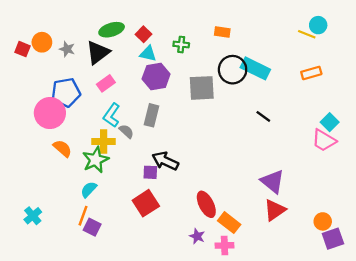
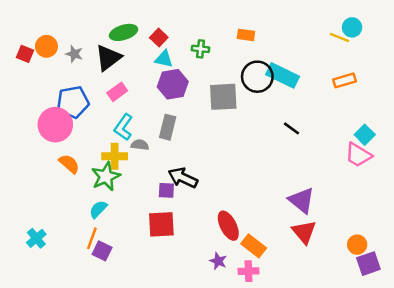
gray semicircle: (126, 131) -> (140, 145), turned -35
red square: (146, 203) -> (161, 224), turned 30
red triangle: (275, 210) -> (304, 232), turned -35

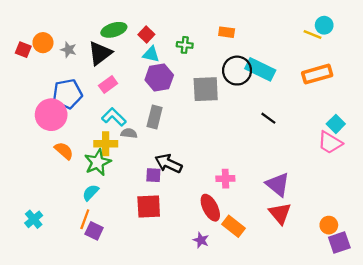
orange rectangle: (344, 80) -> (317, 74), size x1.4
cyan L-shape: (123, 127) -> (114, 117), turned 100
pink cross: (248, 271) -> (225, 179), moved

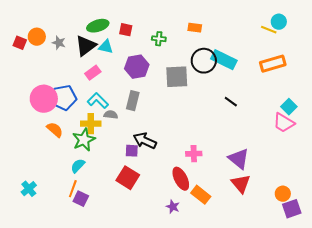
red square: (146, 35) -> (126, 30), turned -32
cyan triangle: (151, 54) -> (106, 47), moved
blue pentagon: (67, 94) -> (64, 98), moved
red square: (149, 206) -> (128, 178), turned 35

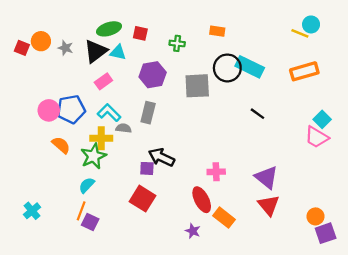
pink circle: (44, 99) -> (49, 110), size x0.7

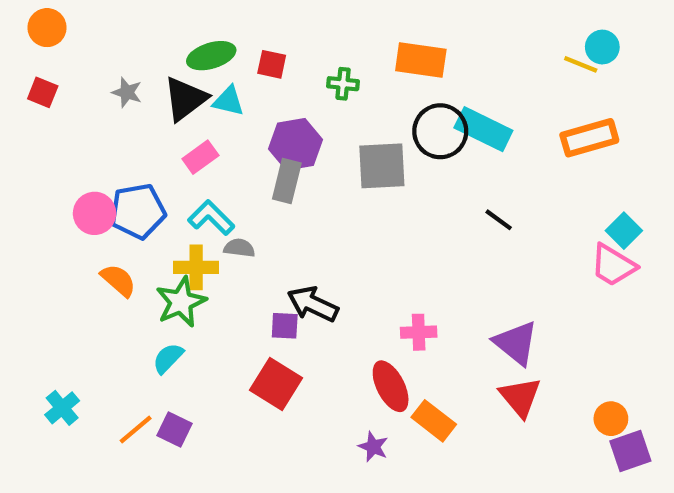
orange rectangle: (217, 31) -> (421, 60), size x1.6
orange circle: (41, 41) -> (47, 28), moved
gray rectangle: (148, 113) -> (287, 181), moved
orange line: (81, 211) -> (136, 429), moved, turned 30

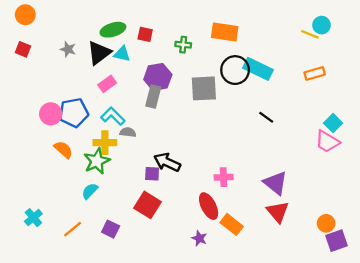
orange rectangle: (589, 138) -> (315, 73), size x0.7
purple square: (174, 429) -> (111, 229), moved

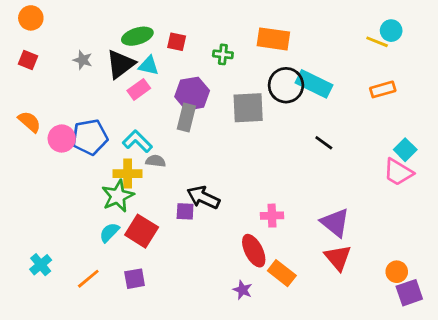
pink rectangle: (107, 84) -> (139, 89), moved
orange semicircle: (63, 150) -> (29, 122), moved
red square: (147, 205) -> (142, 231), moved
purple square: (111, 229) -> (135, 279), turned -36

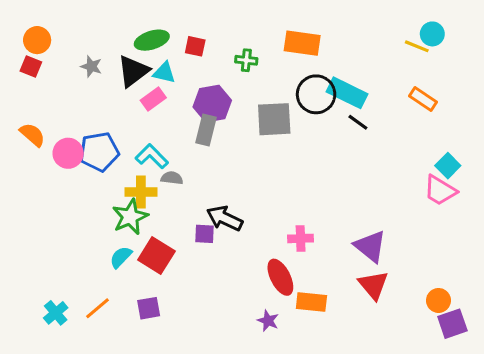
orange circle: (31, 18) -> (37, 40), moved
orange rectangle: (383, 89) -> (423, 99), turned 50
black line: (324, 143) -> (358, 122), moved
cyan cross: (41, 265) -> (56, 313), moved
orange rectangle: (282, 273) -> (311, 302), turned -32

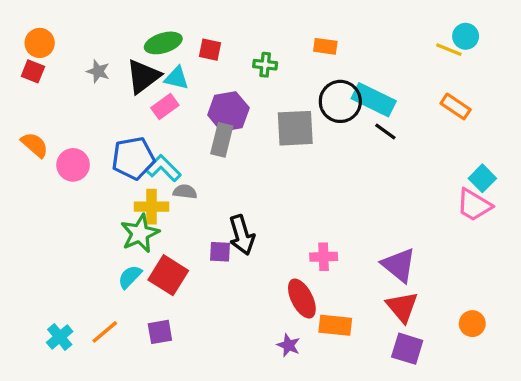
orange rectangle: (302, 43) -> (325, 46), size x0.6
blue pentagon: (99, 152) -> (133, 158), moved
black arrow: (225, 218) -> (242, 235), turned -132
purple square: (452, 324) -> (407, 349), moved, turned 36

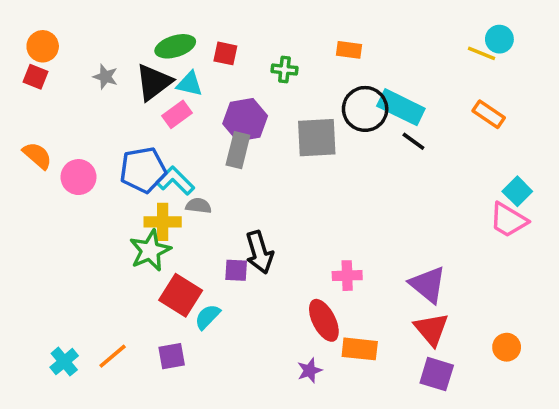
cyan semicircle: (130, 277) -> (207, 317), moved
purple star: (289, 345) -> (310, 370), turned 30

